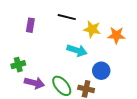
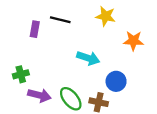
black line: (67, 17) -> (60, 20), moved
yellow star: (92, 29) -> (106, 16), moved

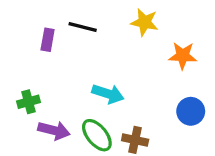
cyan arrow: (88, 58) -> (108, 94), moved
blue circle: (116, 81) -> (191, 111), moved

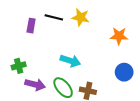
yellow star: (145, 22) -> (81, 17), moved

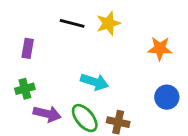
yellow star: (81, 17) -> (108, 23), turned -30
purple rectangle: (31, 26) -> (28, 48), moved

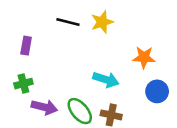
orange star: (160, 48) -> (144, 57), moved
cyan arrow: (94, 82) -> (106, 80), moved

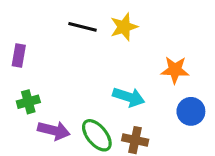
purple rectangle: (26, 46) -> (19, 56), moved

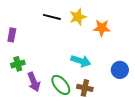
orange star: (175, 70) -> (102, 28), moved
purple arrow: (54, 131) -> (34, 82), turned 54

